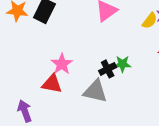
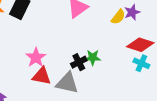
red triangle: (52, 84) -> (42, 76), moved

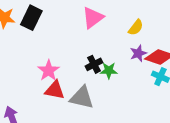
purple star: (132, 12) -> (138, 53), moved
black cross: (79, 62) -> (94, 64), moved

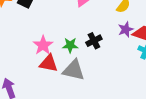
black cross: (94, 64) -> (94, 41), moved
green star: (109, 71) -> (70, 45), moved

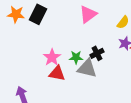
gray triangle: (74, 70) -> (87, 68), moved

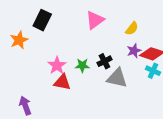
orange star: (16, 14) -> (19, 40), moved, turned -30
gray triangle: (87, 68) -> (117, 78), moved

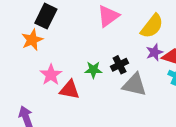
yellow semicircle: (132, 28) -> (152, 26), size x1.5
orange star: (19, 40) -> (32, 40), moved
pink star: (57, 65) -> (51, 75), moved

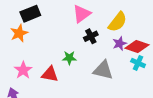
black rectangle: (46, 16) -> (30, 14), turned 42
black cross: (120, 65) -> (91, 36), moved
pink star: (51, 75) -> (23, 70), moved

